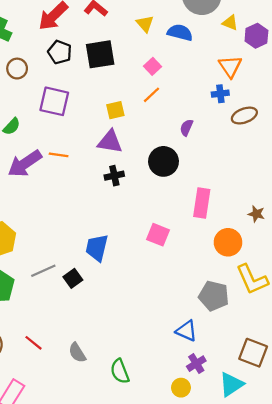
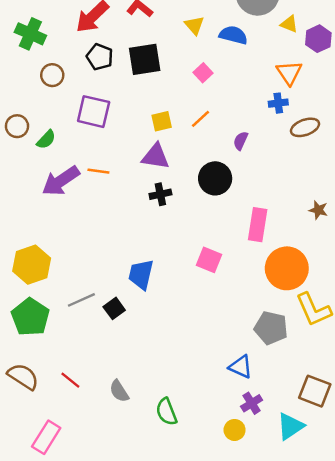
orange line: (151, 95) -> (201, 119), moved
brown star: (256, 214) -> (318, 210), moved
orange circle: (228, 242) -> (287, 268), size x1.4

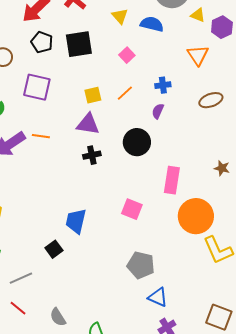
blue cross: (278, 103) -> (163, 85), moved
gray line: (81, 300) -> (21, 278), moved
gray pentagon: (271, 328) -> (141, 265), moved

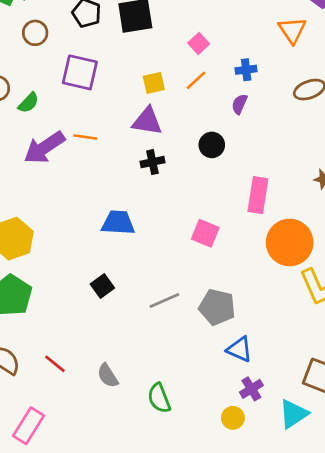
pink square: (127, 55) -> (199, 43), moved
black circle: (137, 142) -> (212, 145), size x0.7
blue trapezoid: (76, 221) -> (118, 223), moved, turned 80
gray line: (21, 278) -> (164, 301), moved

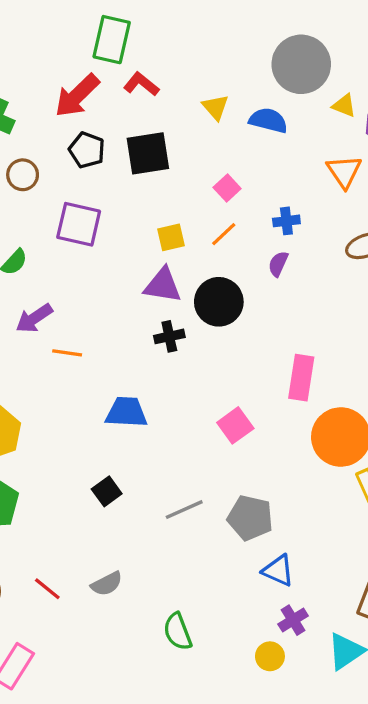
orange line: (85, 137) -> (67, 353), moved
black circle: (212, 145) -> (219, 302), moved, size x1.5
purple arrow: (44, 148) -> (34, 318), size x0.7
pink square: (205, 233) -> (235, 425), turned 32
gray semicircle: (108, 376) -> (107, 584), moved, turned -85

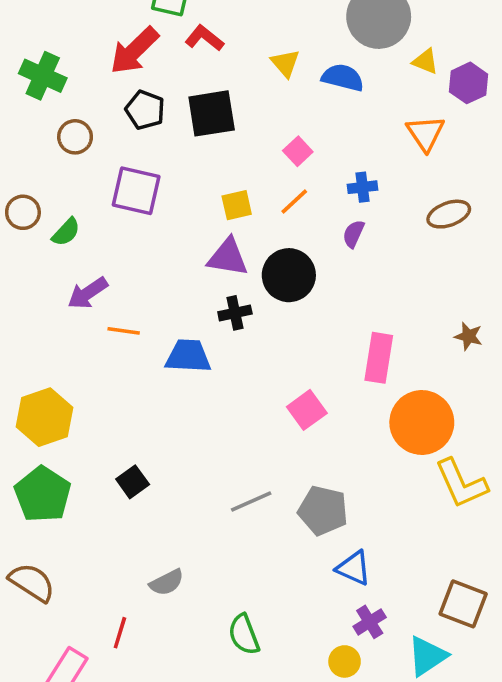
blue trapezoid: (126, 412) -> (188, 356), moved
black square: (107, 491) -> (133, 482), moved
red line: (47, 589) -> (120, 633), moved, turned 68

